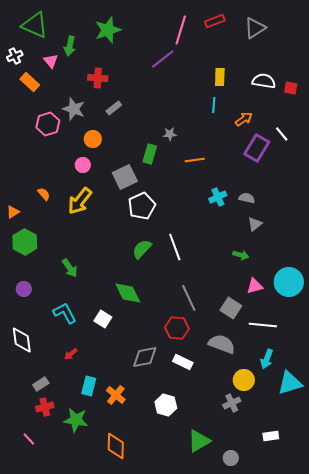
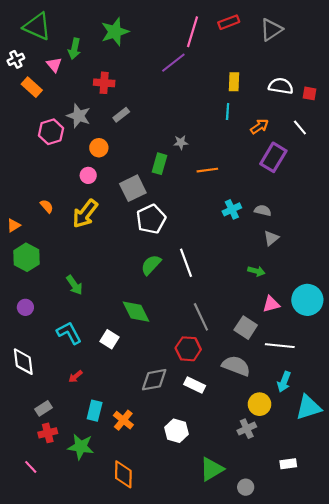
white line: (282, 134) -> (300, 128), moved

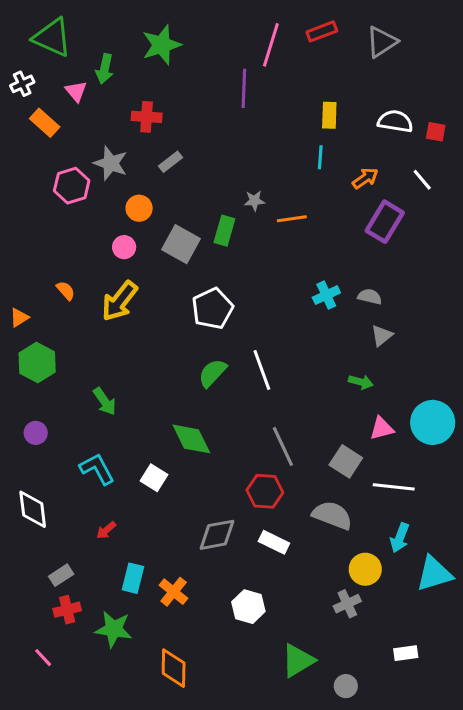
purple line: (173, 63) -> (244, 88), turned -50
orange line: (207, 170) -> (292, 219), moved
gray square: (133, 188) -> (181, 244), moved, turned -35

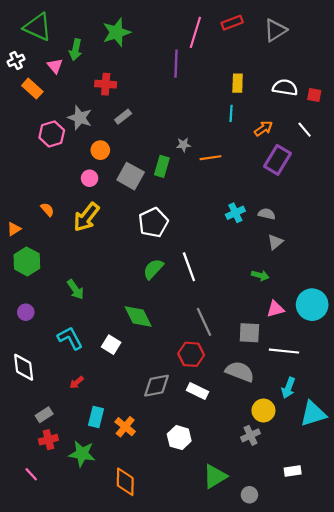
gray square: (346, 461) -> (249, 333), turned -30

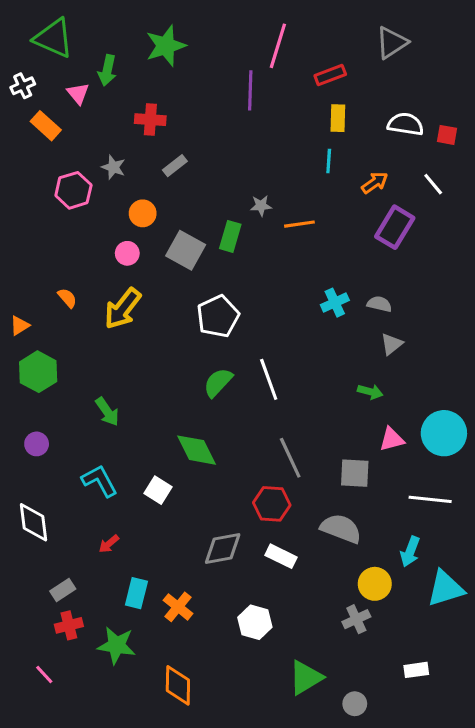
red rectangle: (232, 23) -> (330, 75), moved
gray star: (80, 118) -> (113, 167), size x0.7
white line: (284, 351) -> (430, 499), moved

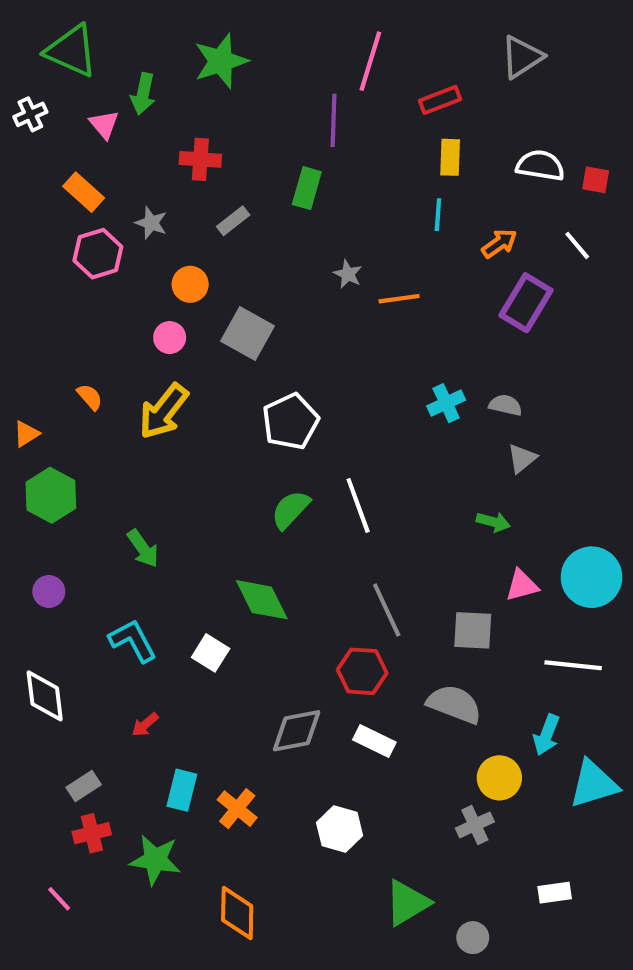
orange rectangle: (46, 126) -> (84, 192), moved
gray star: (261, 206) -> (348, 274), turned 30
green rectangle: (230, 236) -> (307, 188), moved

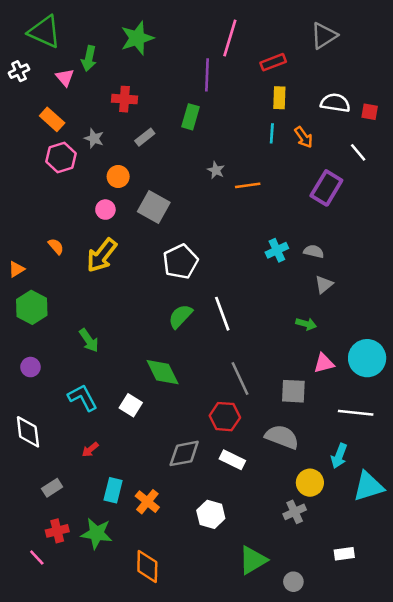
orange arrow: (499, 243) -> (304, 137), moved, turned 90
red cross: (92, 833) -> (57, 531), moved

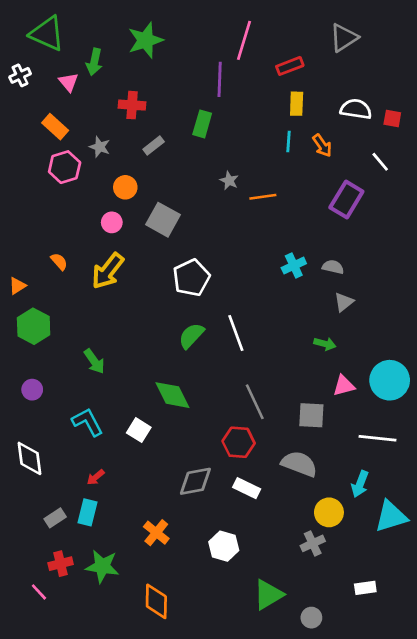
cyan rectangle: (113, 490) -> (87, 512), moved

